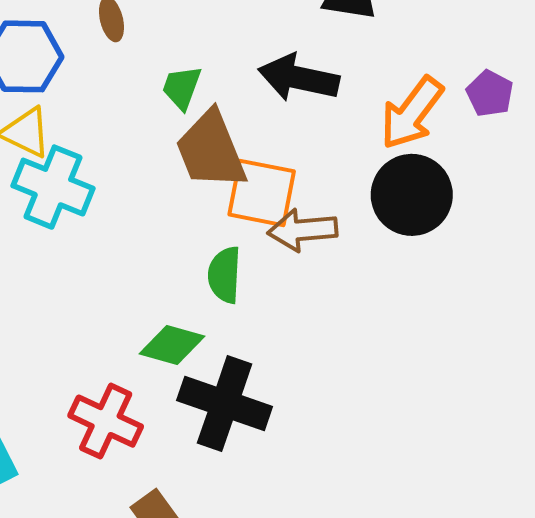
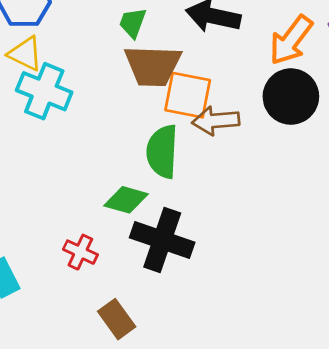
brown trapezoid: (211, 150) -> (153, 66), turned -66
green semicircle: (225, 275) -> (162, 152), size x1.4
red cross: (106, 421) -> (80, 252), size x0.7

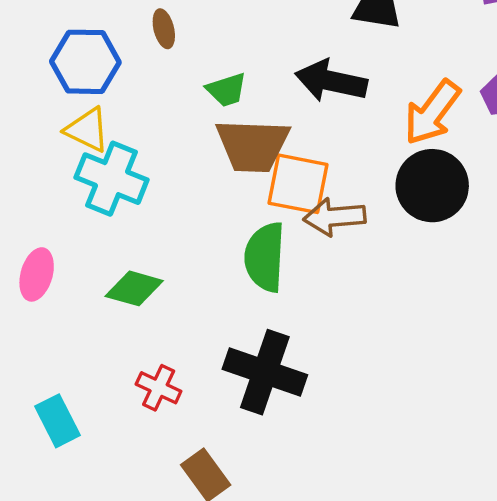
green trapezoid: (133, 23) -> (227, 90), turned -128
green diamond: (126, 200) -> (134, 288), moved

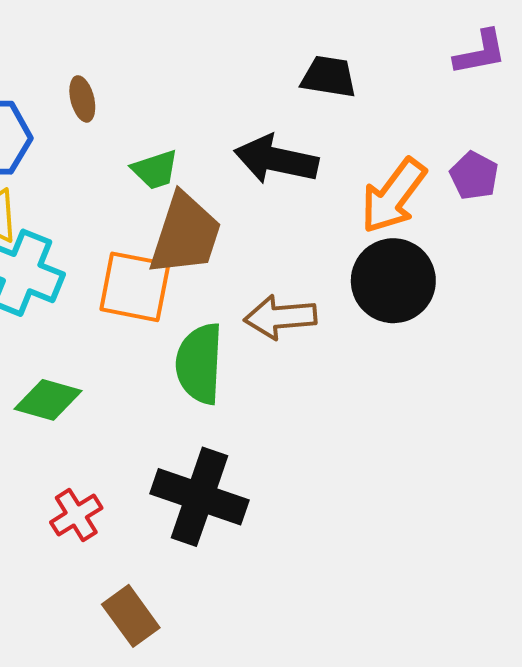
brown trapezoid: (253, 146) -> (185, 234), turned -74
orange square: (298, 184) -> (135, 287), moved
red cross: (159, 388) -> (76, 515), turned 33

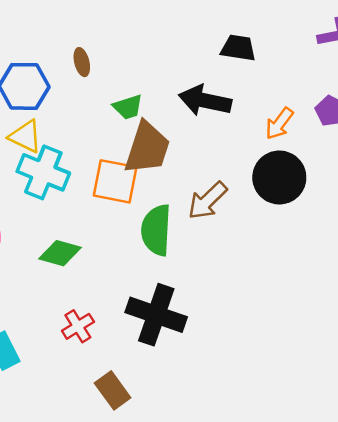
orange arrow: (393, 196) -> (279, 124), size x0.7
brown arrow: (280, 317) -> (207, 201), turned -39

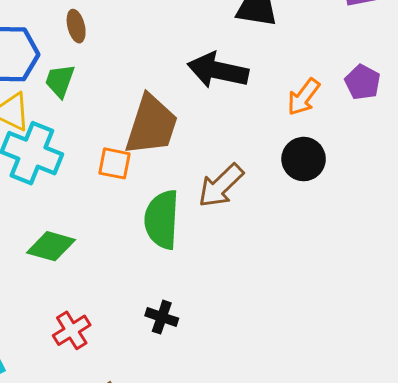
green trapezoid: (128, 107) -> (60, 81), moved, turned 128
black circle: (279, 177) -> (304, 159), size x0.7
orange square: (115, 181) -> (115, 163), size x0.6
black cross: (156, 315) -> (162, 317), size x0.5

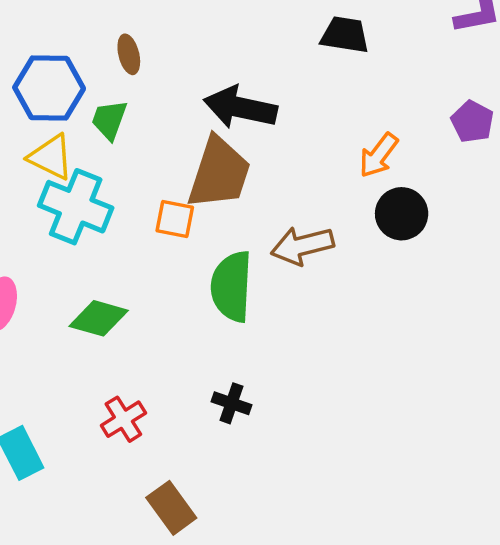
black arrow: (218, 70) -> (240, 107), moved
orange arrow: (304, 97) -> (379, 155), moved
brown arrow: (221, 186) -> (302, 246), turned 30

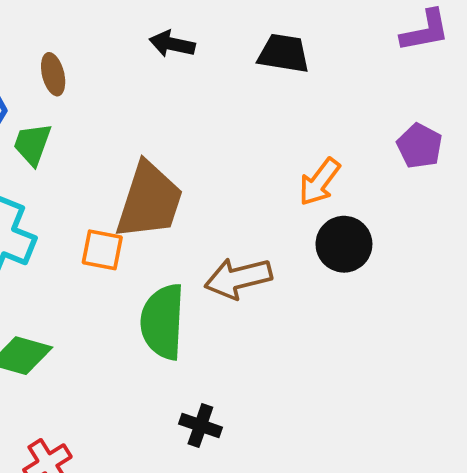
black arrow: (240, 107) -> (172, 44), moved, size x0.6
black cross: (232, 403) -> (200, 426), moved

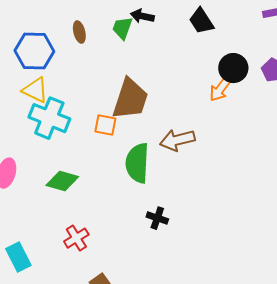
black trapezoid: (284, 53) -> (201, 21), turned -132
green trapezoid: (32, 144) -> (122, 28), moved
black circle: (344, 244) -> (233, 68), moved

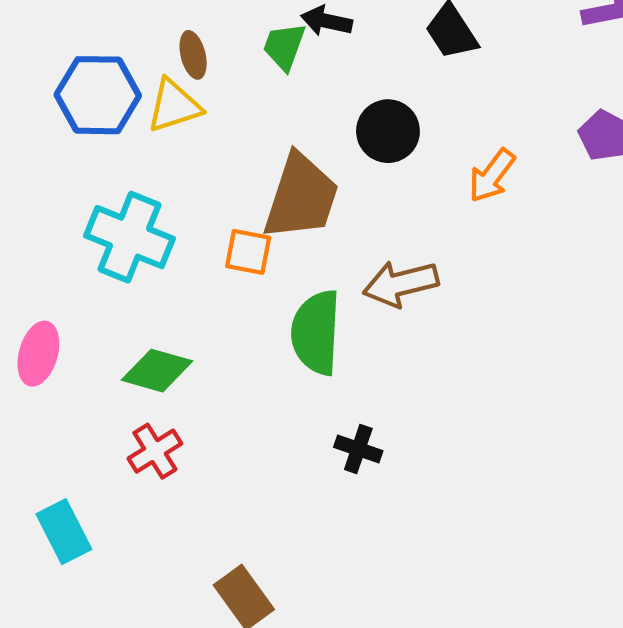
black circle: (233, 68) -> (388, 131), moved
yellow triangle: (35, 90) -> (174, 106), moved, turned -44
red cross: (76, 238) -> (155, 451), moved

